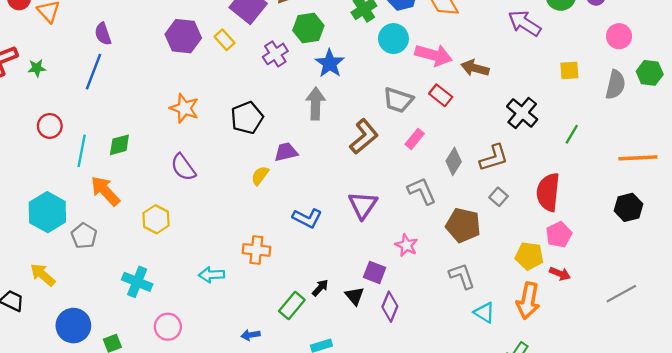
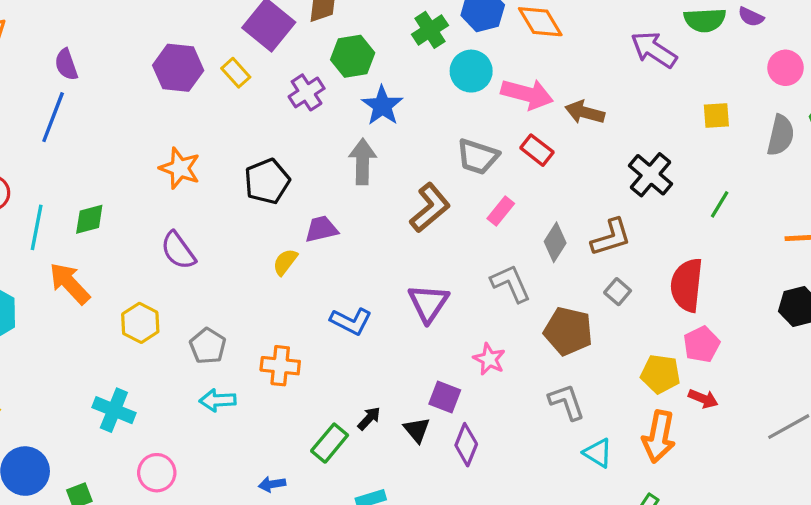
gray pentagon: (84, 236) -> (208, 346), moved

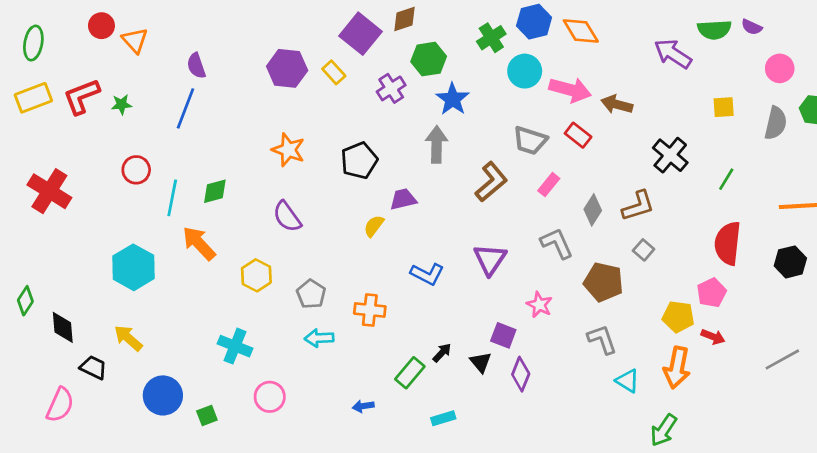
red semicircle: (687, 285) -> (728, 243), moved

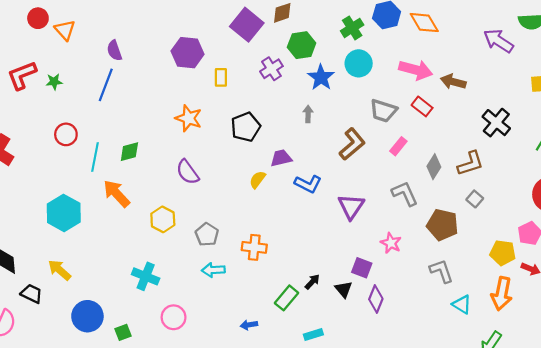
cyan circle: (525, 71) -> (359, 63), moved
yellow rectangle: (334, 72) -> (221, 77), moved, turned 42
gray arrow: (437, 144) -> (308, 114), size x0.6
blue L-shape: (427, 274) -> (308, 184), moved

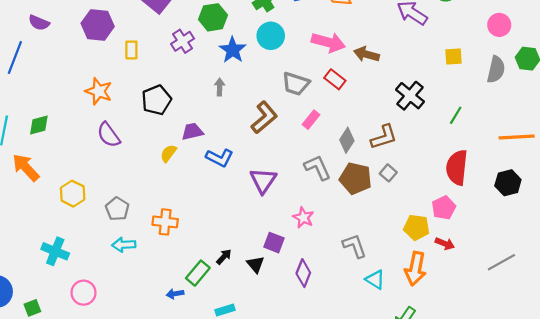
purple semicircle: (114, 50) -> (39, 23), moved, turned -48
purple semicircle: (188, 172) -> (109, 135), moved
brown pentagon: (442, 225) -> (356, 178), moved
purple diamond: (376, 299) -> (303, 273), moved
blue arrow: (249, 325) -> (175, 294), moved

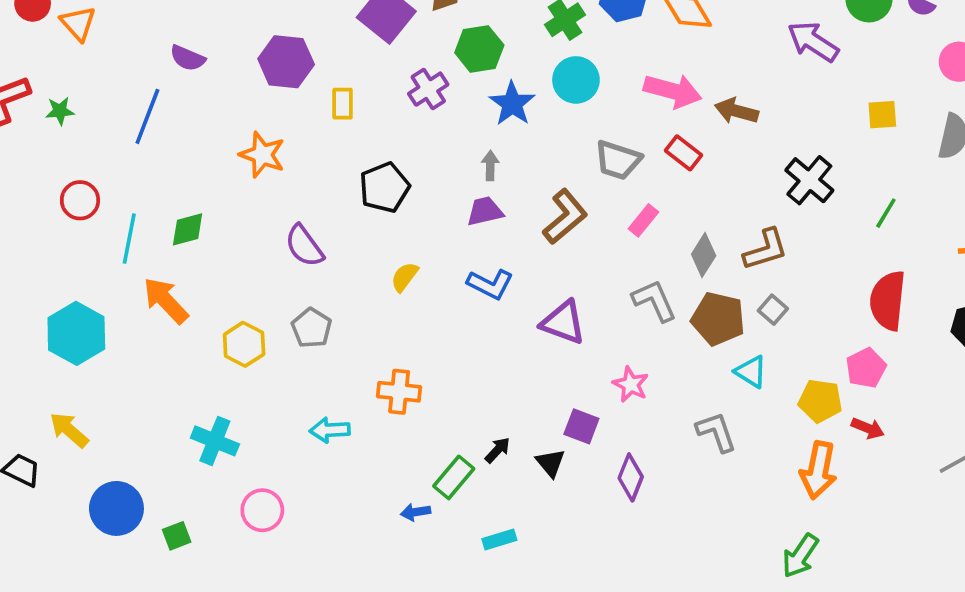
orange star: (99, 91) -> (262, 155), moved
purple trapezoid: (192, 132) -> (485, 211), moved
purple triangle: (263, 181) -> (563, 322), turned -44
gray pentagon: (117, 209) -> (312, 328), moved
cyan triangle: (375, 280) -> (751, 372), moved

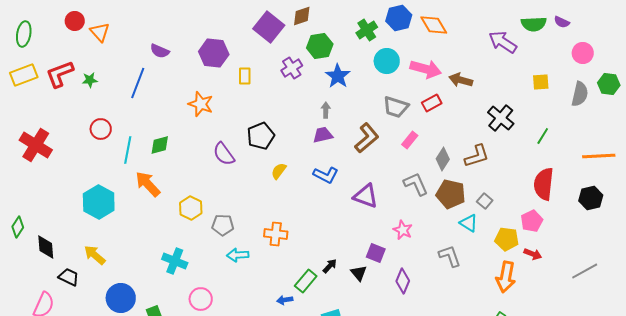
cyan circle: (576, 80) -> (387, 61), moved
red rectangle: (684, 153) -> (432, 103), turned -66
black pentagon: (384, 188) -> (261, 136), moved
gray square: (773, 310) -> (485, 201), moved
gray pentagon: (312, 328) -> (223, 225), moved, turned -30

